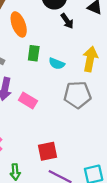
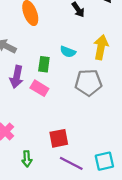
green rectangle: (34, 53) -> (44, 64), moved

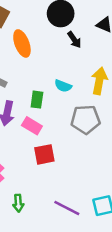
red square: (59, 138) -> (44, 154), moved

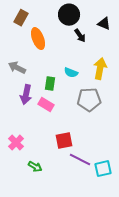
red square: (44, 154) -> (64, 141), moved
green arrow: (18, 203) -> (35, 167), turned -56
purple line: (67, 208) -> (80, 160), moved

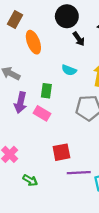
cyan semicircle: (71, 73) -> (69, 70), moved
purple line: (80, 160) -> (79, 173), turned -30

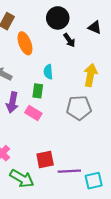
cyan semicircle: (69, 70) -> (48, 72), moved, turned 64
red square: (61, 152) -> (45, 159), moved
green arrow: (30, 180) -> (22, 179), size x1.6

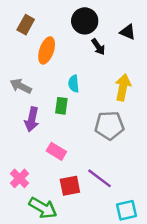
orange ellipse: (25, 43) -> (47, 50), turned 40
pink rectangle: (33, 113) -> (56, 151), moved
purple line: (69, 171) -> (99, 178), moved, turned 40

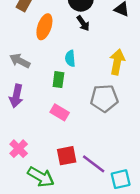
black arrow: (98, 47) -> (83, 23), moved
purple arrow: (32, 119) -> (16, 96), moved
pink rectangle: (56, 151) -> (60, 112), moved
purple line: (99, 178) -> (94, 164), moved

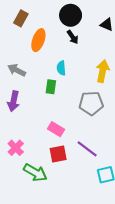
pink rectangle: (60, 112) -> (56, 129), moved
purple line: (94, 164) -> (87, 149), moved

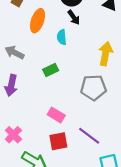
cyan semicircle: (61, 68) -> (62, 37), moved
green rectangle: (51, 87) -> (51, 70), turned 56

